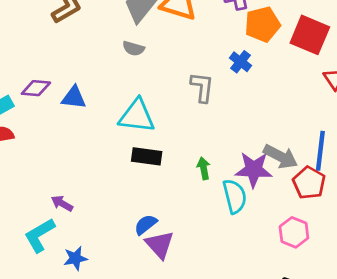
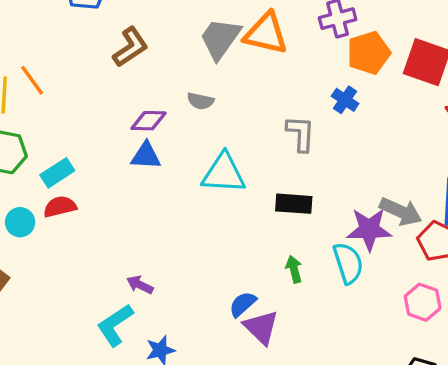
gray semicircle: (133, 48) -> (200, 101), moved
purple diamond: (36, 88) -> (149, 121), moved
black rectangle: (147, 156) -> (294, 204), moved
green arrow: (204, 168) -> (294, 269), moved

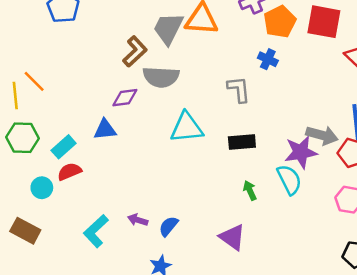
brown L-shape: (130, 47) -> (135, 51), moved
gray semicircle: (200, 101) -> (161, 77), size x1.8
blue triangle: (146, 156) -> (105, 130), moved
blue semicircle: (243, 304) -> (168, 226), moved
cyan L-shape: (115, 325) -> (96, 231), moved

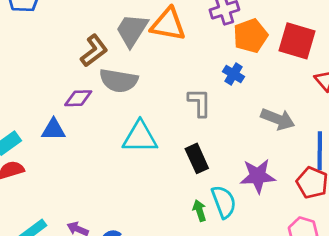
gray arrow: (322, 135) -> (278, 119), moved
black rectangle: (242, 142) -> (197, 158), turned 64
cyan semicircle: (289, 180) -> (224, 202), moved

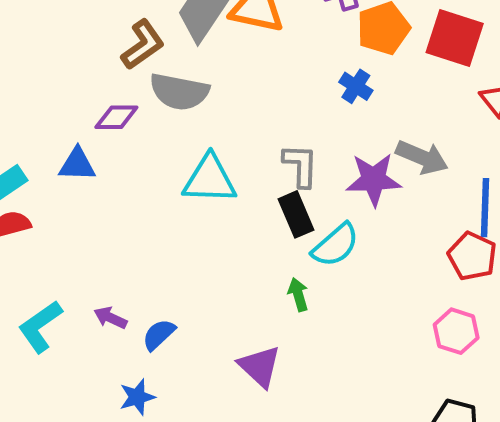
gray L-shape: (199, 103) -> (301, 165), moved
purple star: (258, 176) -> (374, 179), moved
cyan semicircle: (224, 202) -> (335, 245), moved, turned 68

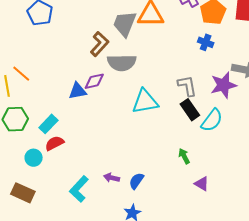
blue triangle: (77, 164) -> (78, 91), moved
green arrow: (298, 294) -> (184, 156), moved
purple triangle: (260, 366) -> (202, 184), moved, size x0.7

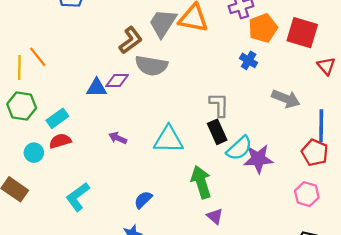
purple star: (223, 85) -> (258, 159), moved
cyan triangle: (145, 102) -> (168, 139), moved
green arrow: (184, 156) -> (201, 182), size x1.8
purple arrow: (112, 178) -> (118, 138), moved

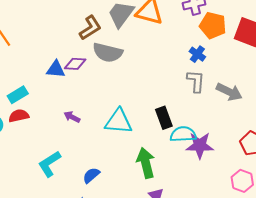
orange pentagon: (263, 28) -> (213, 25), turned 30
gray L-shape: (219, 105) -> (196, 81), moved
cyan semicircle: (239, 148) -> (183, 134), turned -145
cyan L-shape: (78, 197) -> (49, 164), moved

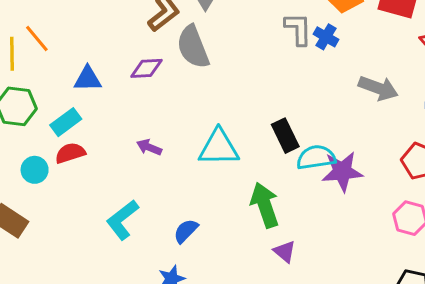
gray semicircle: (108, 53) -> (193, 47), turned 60
blue triangle: (56, 69) -> (88, 79), moved
gray L-shape: (196, 81) -> (298, 29), moved

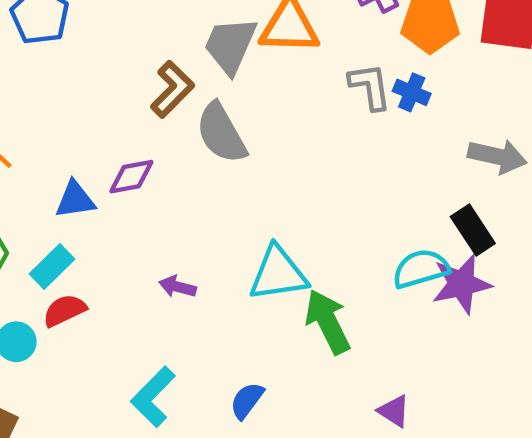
purple diamond: (146, 68) -> (131, 177), moved
black rectangle: (285, 136) -> (473, 230), moved
green arrow: (265, 205) -> (328, 322), moved

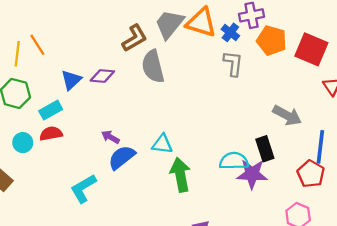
blue cross: (412, 92) -> (230, 32), moved
blue triangle: (75, 200) -> (71, 80), turned -50
cyan triangle: (278, 274) -> (162, 144), size x0.7
blue semicircle: (247, 401) -> (122, 157), moved, size x1.4

